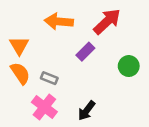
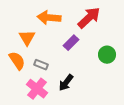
orange triangle: (19, 46) -> (27, 38), moved
black arrow: (87, 111) -> (66, 83), moved

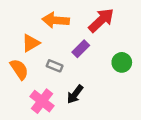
orange triangle: (27, 38) -> (31, 43), turned 30
gray rectangle: (41, 65) -> (55, 66), moved

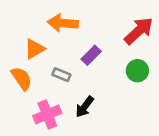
red arrow: (101, 20) -> (139, 31), moved
pink cross: (42, 101) -> (47, 114), turned 30

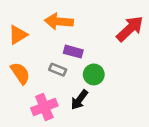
orange triangle: (34, 49) -> (18, 35), moved
purple rectangle: (91, 55) -> (73, 52), moved, turned 60
green circle: (137, 71) -> (94, 74), moved

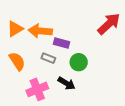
orange arrow: (59, 21) -> (40, 31), moved
black arrow: (79, 100) -> (67, 83), turned -96

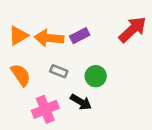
purple rectangle: (61, 43) -> (80, 36), moved, turned -42

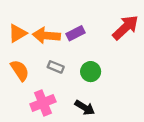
black arrow: (81, 102) -> (85, 108), moved

